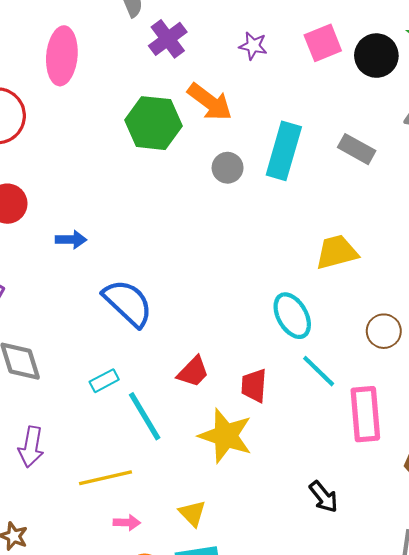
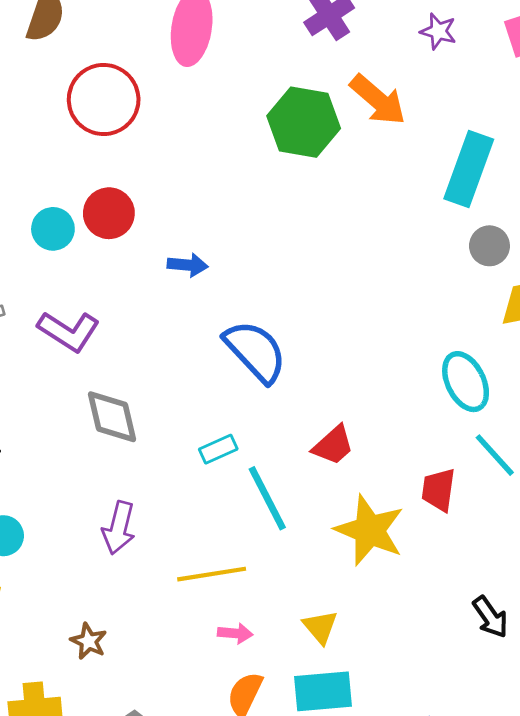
gray circle: (228, 168) -> (489, 246), moved
red trapezoid: (254, 386) -> (439, 490), moved

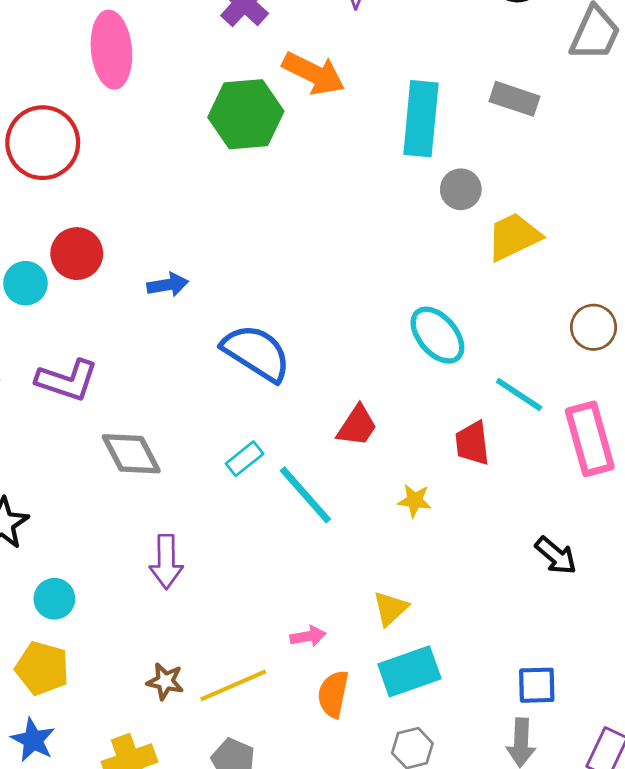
cyan ellipse: (466, 382) -> (437, 335), moved
yellow star: (370, 530) -> (415, 501), size x0.5
yellow line: (212, 574) -> (233, 685), moved
yellow triangle: (320, 627) -> (390, 609), turned 42

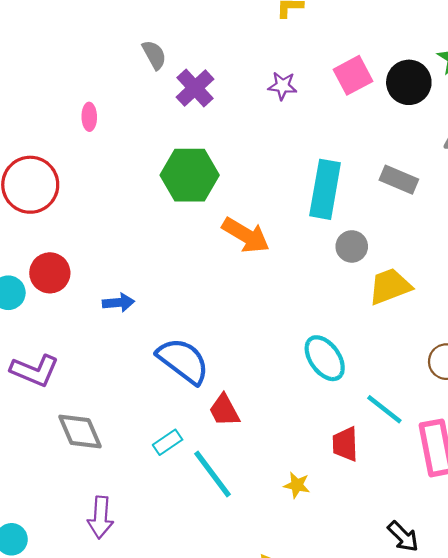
pink ellipse: (111, 50) -> (89, 117), size x0.5
orange arrow: (314, 73) -> (246, 235), moved
red trapezoid: (357, 426) -> (224, 410), moved, turned 114

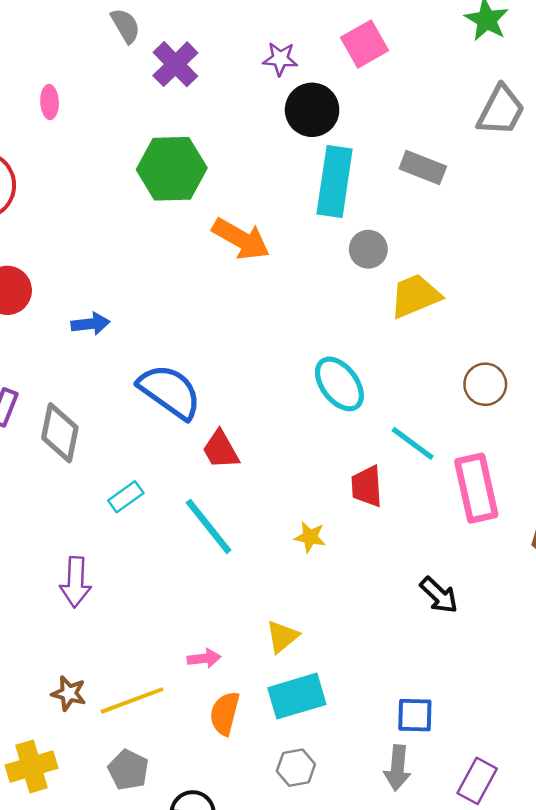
black circle: (409, 82) -> (312, 110), moved
gray diamond: (80, 432) -> (60, 433), moved, turned 36
cyan rectangle: (168, 442) -> (126, 497), moved

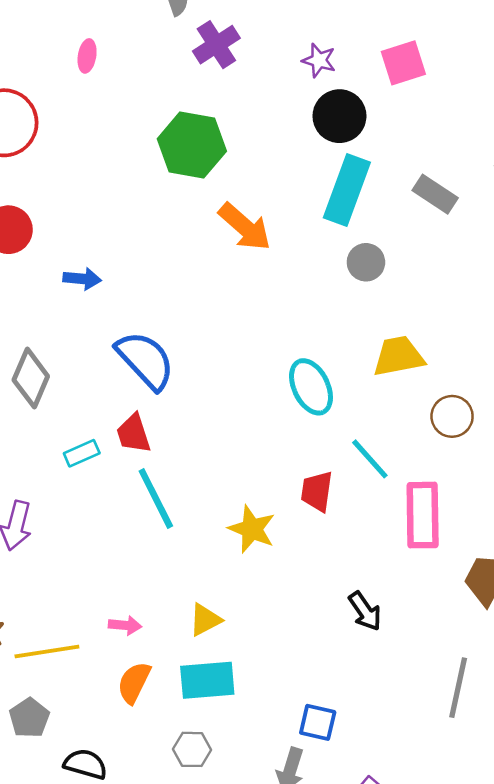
yellow trapezoid: (415, 296) -> (398, 356), moved
red trapezoid: (221, 450) -> (134, 434), moved
yellow star: (310, 537) -> (252, 529), size x1.5

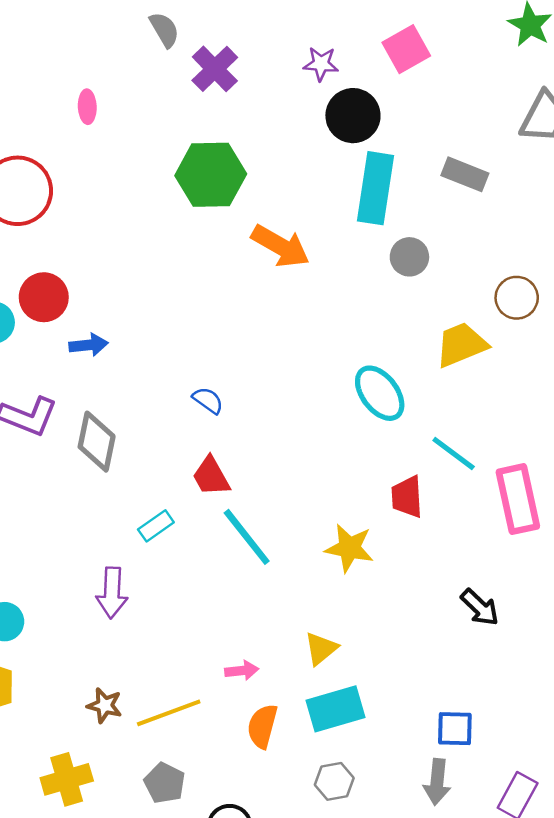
blue arrow: (82, 279) -> (89, 345), moved
blue semicircle: (145, 360) -> (208, 400), size x0.5
brown circle: (452, 416) -> (517, 298), moved
cyan rectangle: (82, 453) -> (156, 526), moved

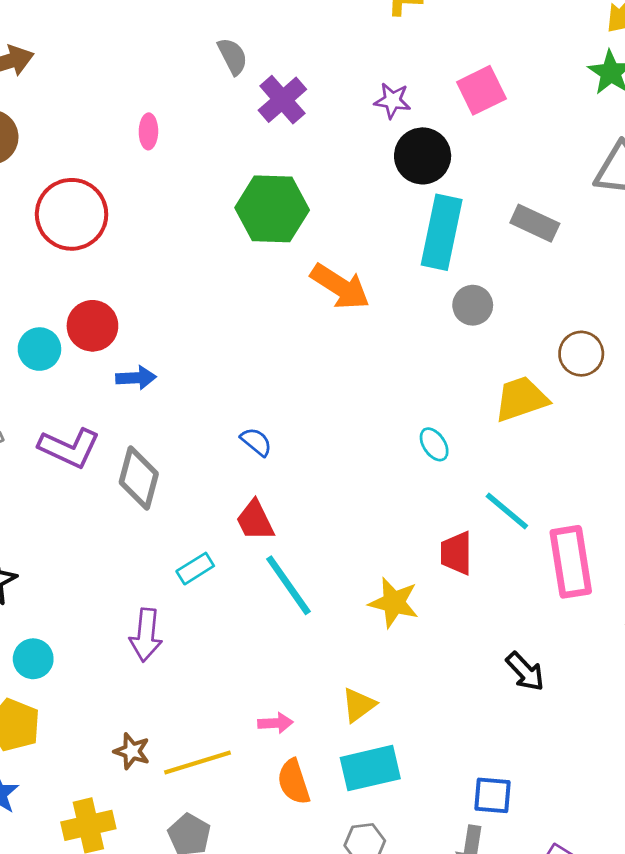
cyan ellipse: (380, 393) -> (434, 444), size x0.6
orange semicircle: (262, 726) -> (294, 782), turned -36

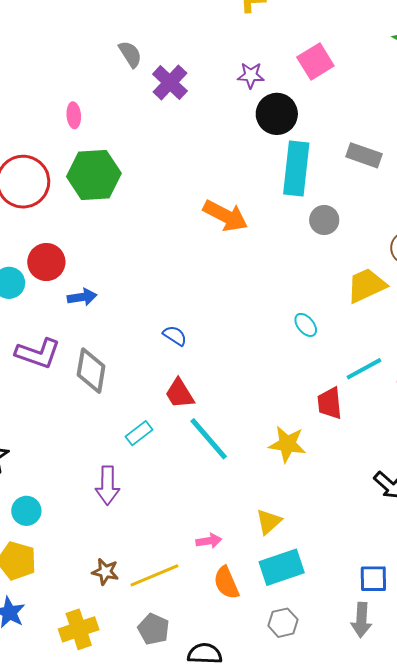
green hexagon: (272, 209) -> (94, 175), moved
cyan line: (507, 511) -> (364, 369), turned -63

